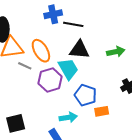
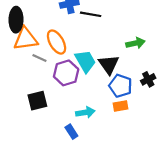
black triangle: (79, 50) -> (109, 64), moved, turned 50
blue pentagon: (85, 95) -> (120, 86), moved
black square: (16, 123) -> (37, 101), moved

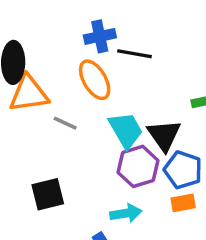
orange ellipse: (57, 42) -> (95, 80), moved
gray line: (39, 58) -> (65, 123), moved
purple hexagon: (66, 73) -> (138, 166), moved

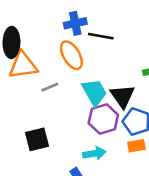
gray line: (65, 123) -> (50, 87), turned -48

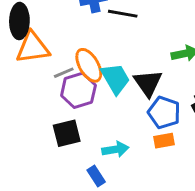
orange ellipse: (71, 55) -> (89, 65), moved
purple hexagon: (103, 119) -> (78, 90), moved
black square: (37, 139) -> (67, 133), moved

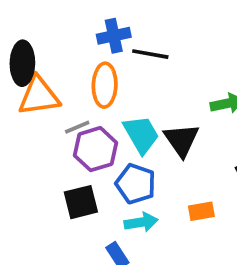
orange ellipse: (89, 65) -> (105, 85), moved, turned 32
blue pentagon: (164, 113) -> (136, 184), moved

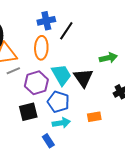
black line: (150, 54) -> (66, 31), turned -66
gray line: (77, 127) -> (13, 71), moved

